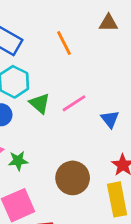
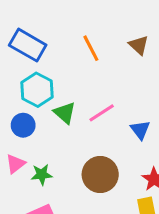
brown triangle: (108, 23) -> (139, 45), moved, turned 42
brown circle: (73, 178) -> (100, 175), moved

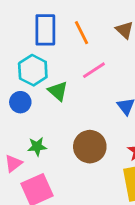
blue rectangle: (28, 45) -> (45, 30), moved, turned 60
pink line: (102, 113) -> (94, 70), moved
pink triangle: (15, 164) -> (13, 163), moved

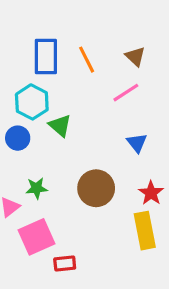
pink line: (94, 70) -> (126, 93), moved

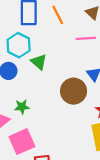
pink line: (126, 93) -> (86, 38), turned 30
brown circle: (96, 188) -> (74, 91), moved

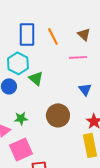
brown circle: (74, 91) -> (58, 115), moved

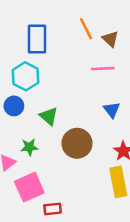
orange line: (53, 36) -> (86, 29), moved
green triangle: (36, 78) -> (49, 116), moved

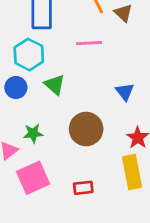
pink line: (103, 69) -> (89, 43), moved
green triangle: (49, 116) -> (55, 85), moved
red rectangle: (53, 209) -> (83, 188), moved

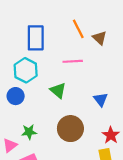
green triangle: (55, 85) -> (58, 90), moved

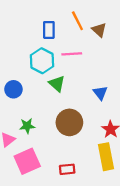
blue rectangle: (36, 38) -> (49, 30), moved, size x0.7
cyan hexagon: (26, 70) -> (42, 61), moved

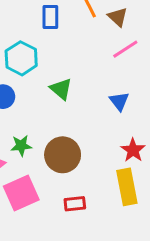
pink line: (72, 54) -> (125, 49), moved, turned -30
cyan hexagon: (42, 61) -> (21, 58), moved
brown circle: (69, 122) -> (63, 155), moved

